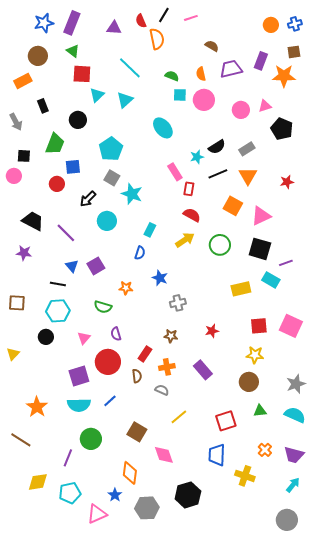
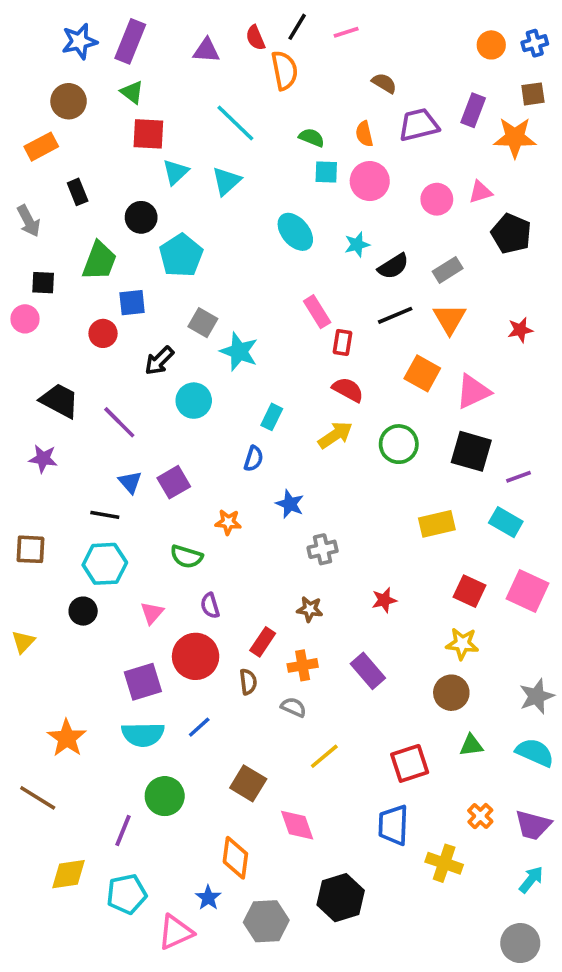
cyan pentagon: (111, 149) -> (181, 255), moved
cyan star: (197, 157) -> (357, 245), moved
cyan rectangle: (271, 280) -> (506, 522), moved
red square: (259, 326) -> (469, 591), turned 30

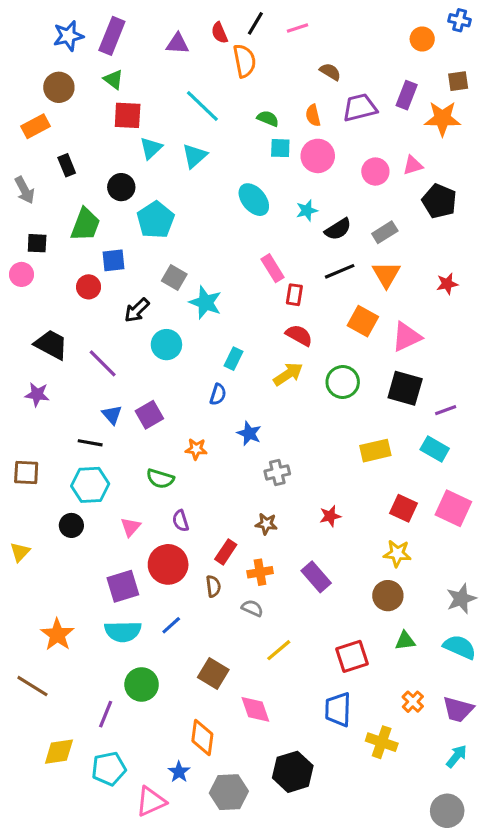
blue cross: (535, 43) -> (460, 20), moved, turned 30

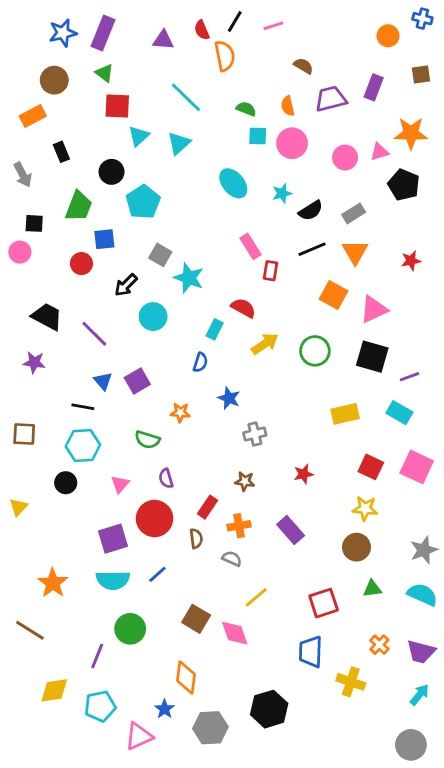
orange star: (442, 118) -> (411, 133), moved
red semicircle: (299, 335) -> (243, 308), moved
pink diamond: (255, 709) -> (235, 633), moved

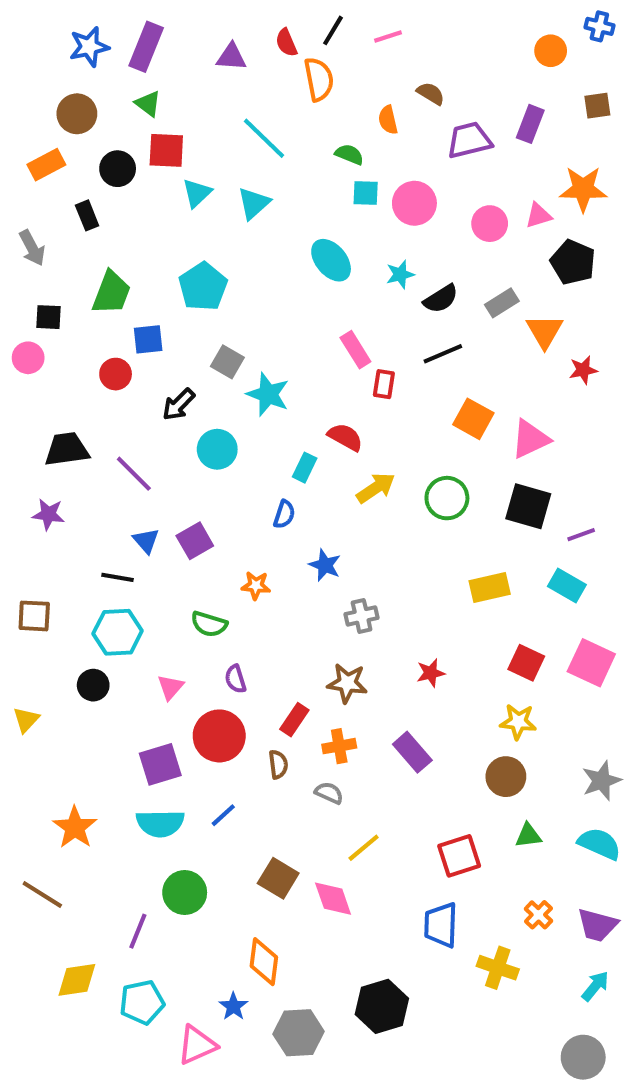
orange semicircle: (288, 106) -> (388, 120), moved
black circle: (112, 172) -> (118, 169), moved
orange triangle: (355, 252) -> (545, 331), moved
black trapezoid: (47, 317) -> (67, 449), turned -36
brown star: (245, 481) -> (347, 683), size x1.4

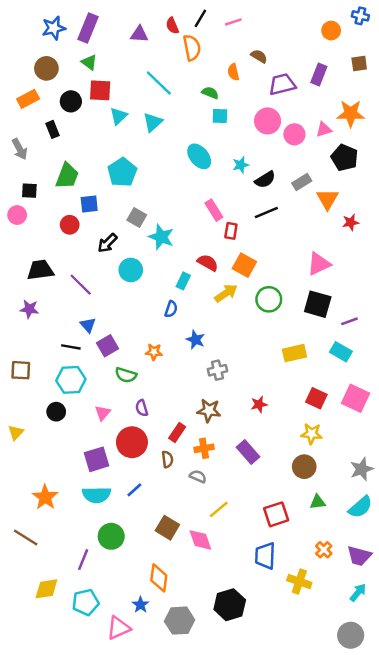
pink circle: (414, 203) -> (268, 121), moved
orange square: (473, 419) -> (244, 265), moved
purple square: (195, 541) -> (108, 346), moved
cyan semicircle: (599, 844) -> (360, 507), turned 115

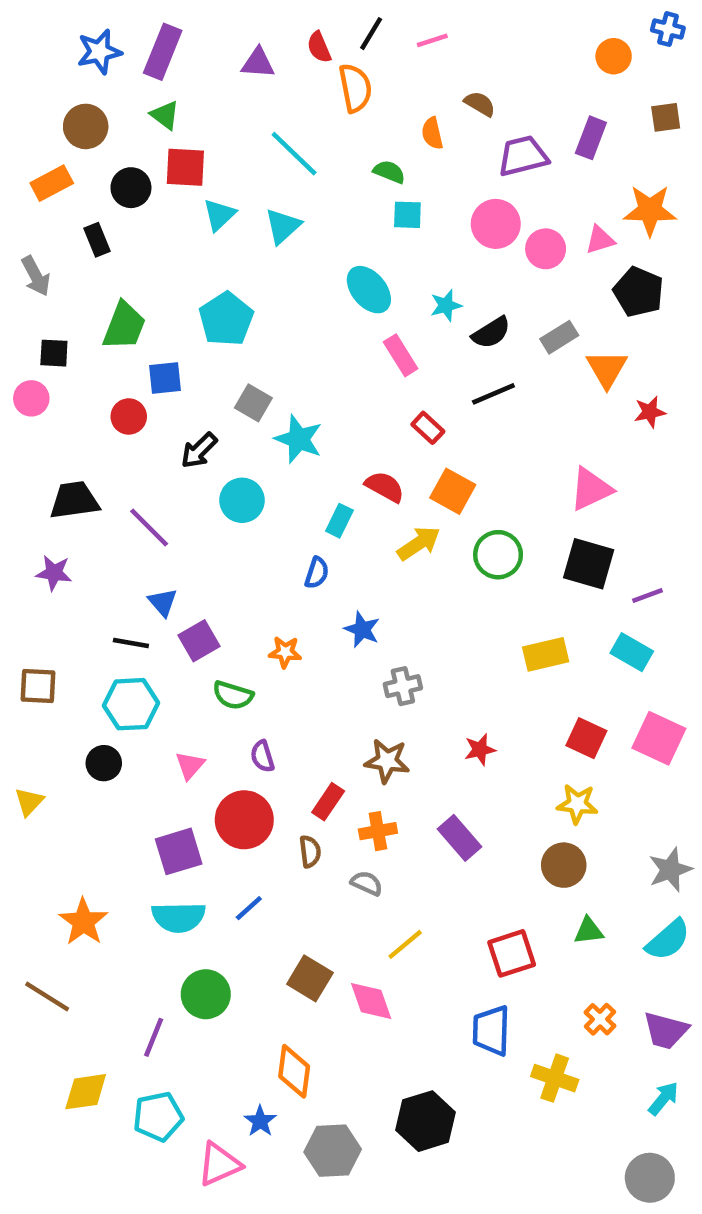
pink rectangle: (214, 210) -> (401, 355), moved
red rectangle: (231, 231) -> (428, 428), turned -56

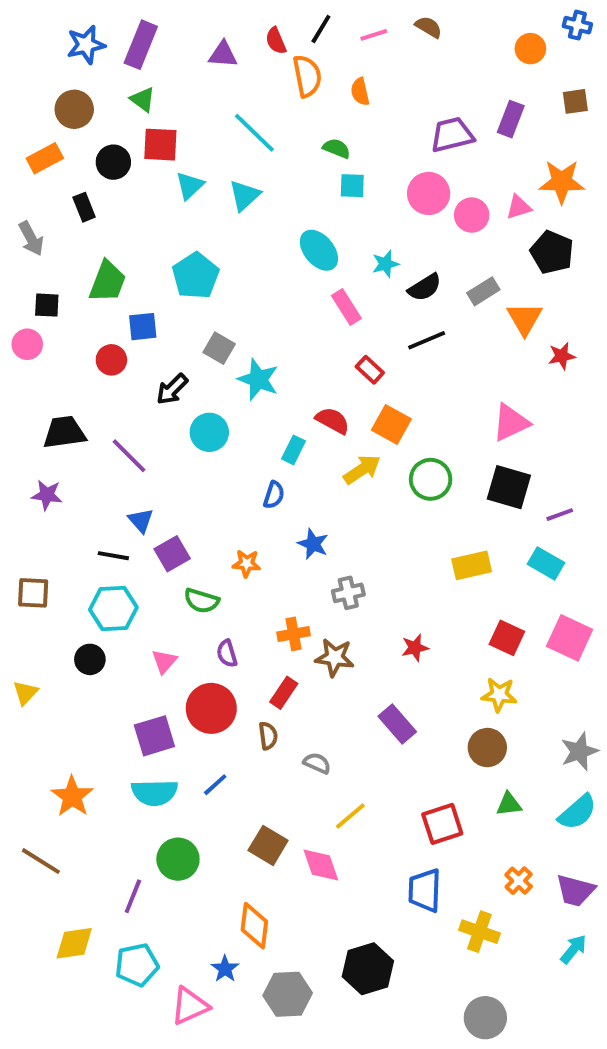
brown semicircle: (480, 104) -> (429, 27), moved
orange semicircle: (432, 133) -> (360, 92), moved
orange cross: (378, 831) -> (293, 634), moved
gray circle: (650, 1178) -> (485, 1018), moved

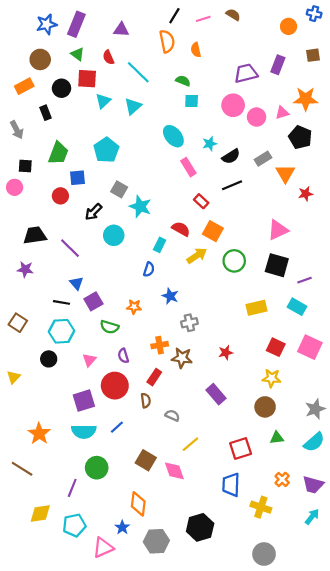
red semicircle: (276, 41) -> (108, 57), moved
brown square: (33, 593) -> (18, 323), turned 30

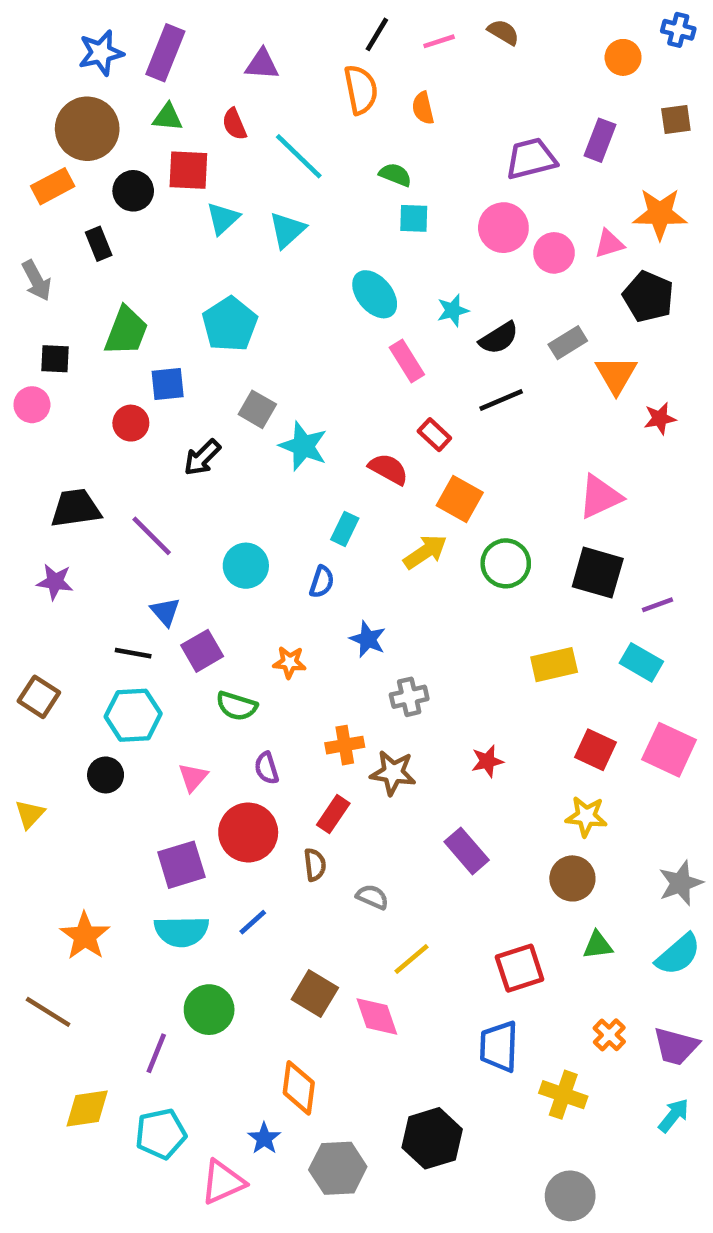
green triangle: (77, 54) -> (168, 117), turned -32
brown circle: (40, 59) -> (87, 129), size x1.4
red semicircle: (181, 229) -> (388, 469), moved
cyan circle: (114, 235) -> (246, 566), moved

